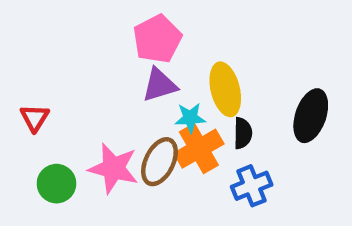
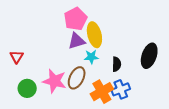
yellow ellipse: (225, 89) -> (94, 35), moved
orange cross: (199, 149) -> (102, 92), moved

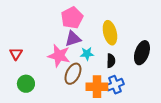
yellow ellipse: (94, 35) -> (110, 33), moved
pink star: (54, 81) -> (59, 56), moved
orange cross: (102, 92) -> (97, 87), turned 30

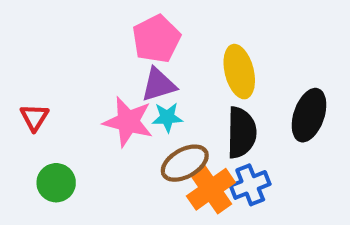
cyan star: (87, 54) -> (167, 117), moved
black semicircle: (111, 61) -> (241, 133), size x1.6
brown ellipse: (73, 74) -> (185, 163), moved, turned 35
orange cross: (97, 87) -> (211, 189), turned -35

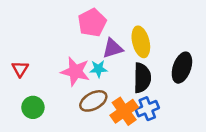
purple triangle: (159, 85) -> (113, 48), moved
brown ellipse: (185, 163) -> (93, 101), moved

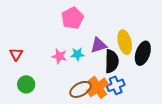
yellow ellipse: (141, 42) -> (125, 42), moved
purple triangle: (113, 48) -> (99, 45), moved
pink star: (75, 71) -> (59, 56), size x0.7
brown ellipse: (93, 101) -> (80, 89), moved

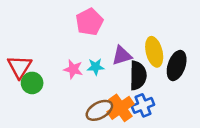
red triangle: (16, 54) -> (20, 67), size x1.5
green circle: (26, 84) -> (32, 83), moved

